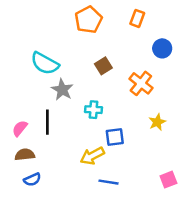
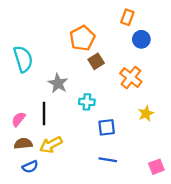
orange pentagon: (88, 20) -> (82, 38), moved
blue circle: (162, 48) -> (141, 39), moved
cyan semicircle: (45, 63) -> (23, 59), moved, turned -136
yellow arrow: (92, 156) -> (51, 145), moved
blue line: (108, 182) -> (108, 160), moved

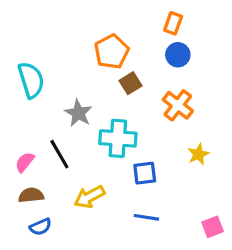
blue circle: (141, 39) -> (178, 55), moved
cyan cross: (87, 102) -> (118, 138), size x1.6
black line: (44, 113) -> (59, 154), turned -30
yellow arrow: (51, 145) -> (89, 197), moved

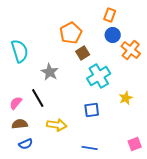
orange cross: (178, 105) -> (131, 50), moved
cyan cross: (118, 138) -> (99, 76), moved, turned -35
yellow arrow: (89, 197) -> (57, 125), turned -144
blue line: (146, 217) -> (90, 148), moved

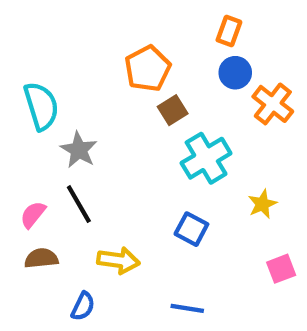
gray star: (50, 72) -> (79, 150), moved
blue square: (92, 110) -> (191, 229), turned 35
blue semicircle: (26, 144) -> (83, 306), moved, turned -40
pink square: (135, 144) -> (281, 269), moved

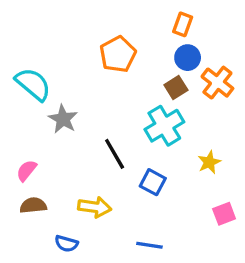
cyan semicircle: (41, 106) -> (33, 84), turned -33
brown square: (173, 110) -> (176, 87), moved
black line: (79, 204) -> (115, 154), moved
blue semicircle: (83, 306) -> (66, 244), turned 80

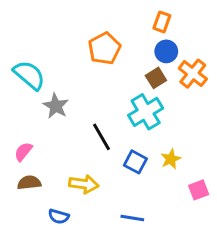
yellow star: (209, 162) -> (171, 159), moved

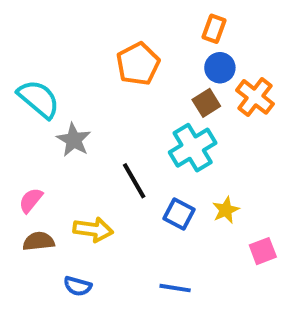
yellow arrow: (84, 184) -> (93, 230), moved

